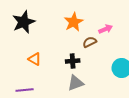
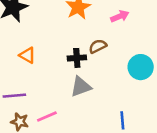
brown semicircle: (90, 42) -> (98, 46), moved

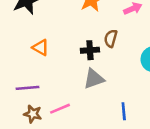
brown semicircle: (98, 46) -> (111, 38), turned -48
blue line: (122, 120) -> (124, 111), moved

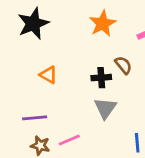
brown semicircle: (111, 38) -> (123, 65), turned 126
gray triangle: (94, 79) -> (105, 108), turned -35

